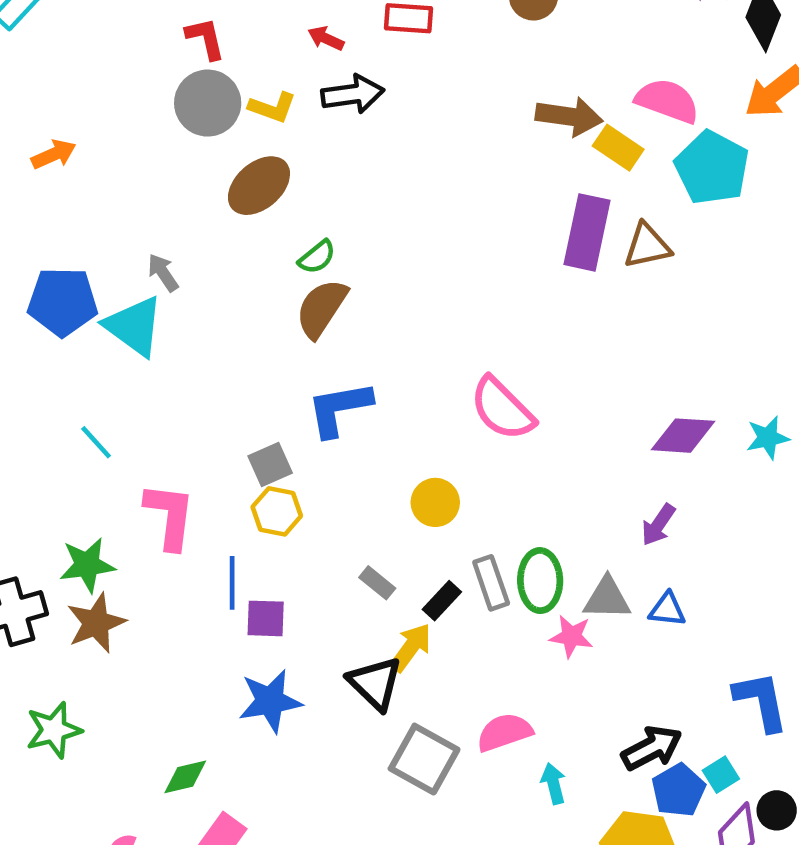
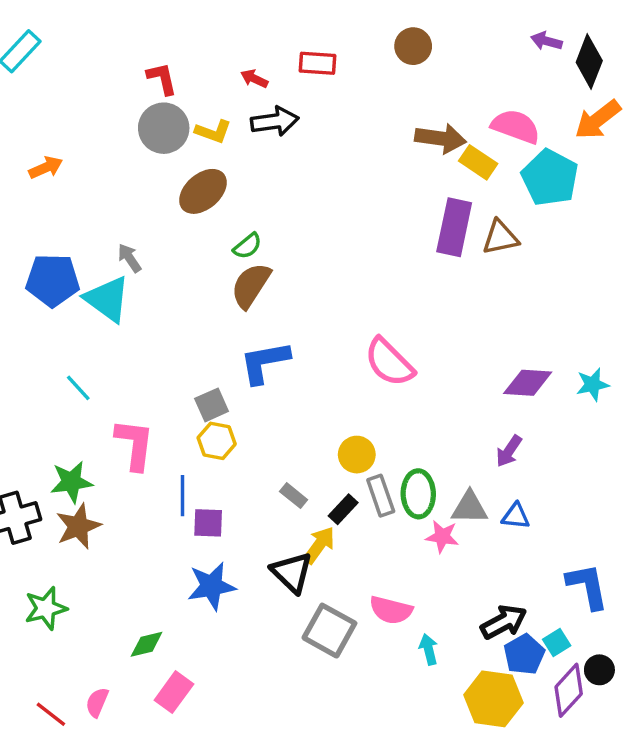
yellow circle: (435, 502) -> (357, 455), moved
pink semicircle: (504, 732) -> (391, 610), turned -147

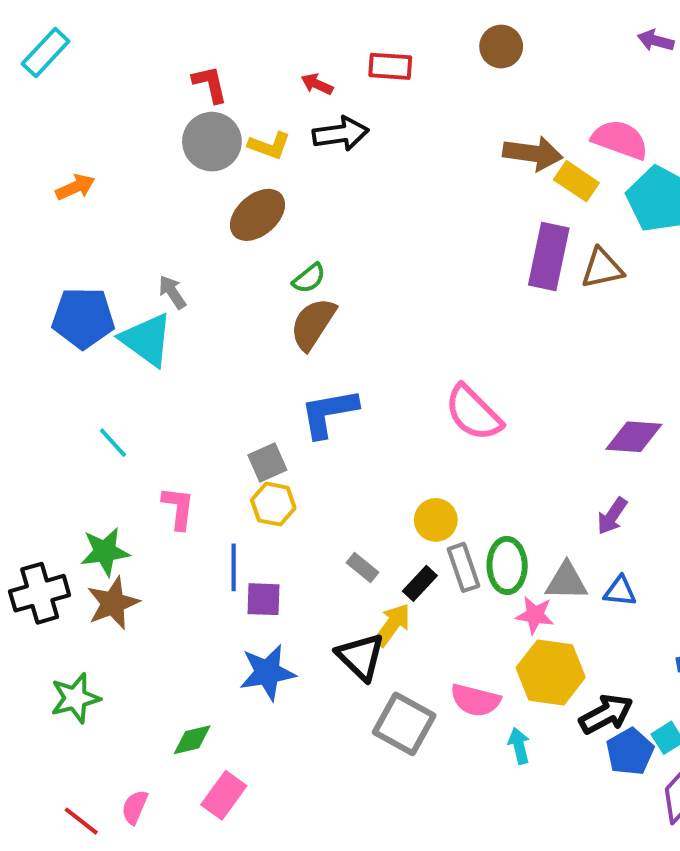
pink L-shape: (135, 444) -> (178, 508), size x0.7
yellow hexagon: (493, 699) -> (551, 672), moved

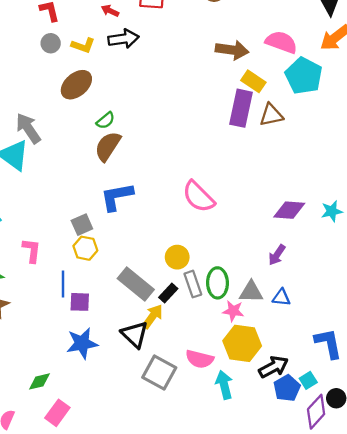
gray circle: (212, 142) -> (51, 43), size x0.6
yellow rectangle: (576, 181) -> (253, 81), moved
gray arrow: (172, 292) -> (28, 128), size x1.6
gray rectangle: (362, 567) -> (136, 284), size x2.0
cyan arrow: (519, 746) -> (224, 385), size x1.4

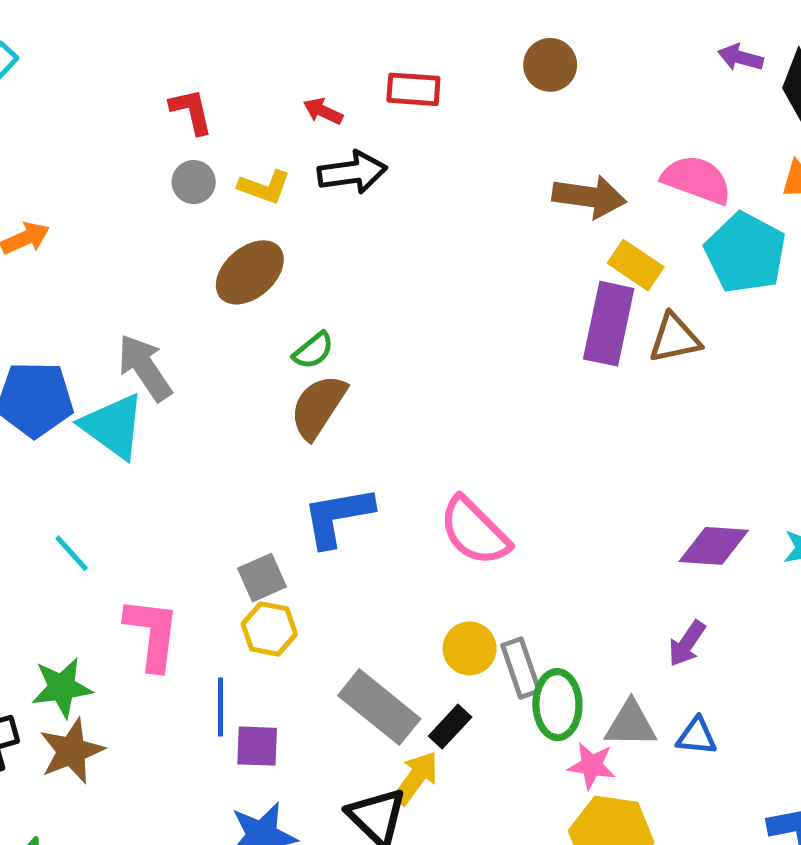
pink semicircle: (198, 197) -> (474, 531), moved
pink L-shape: (32, 250) -> (152, 634), size x1.4
gray rectangle: (193, 284) -> (521, 668), moved

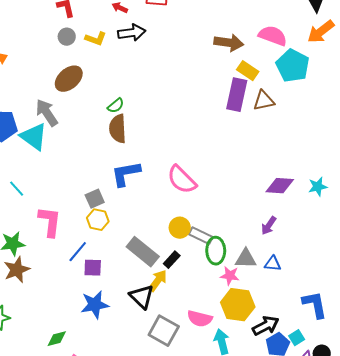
brown ellipse: (250, 272) -> (69, 79), moved
brown semicircle: (318, 407) -> (118, 129), turned -36
gray rectangle: (521, 668) -> (201, 236), turned -45
blue line: (220, 707) -> (78, 252), turned 40

